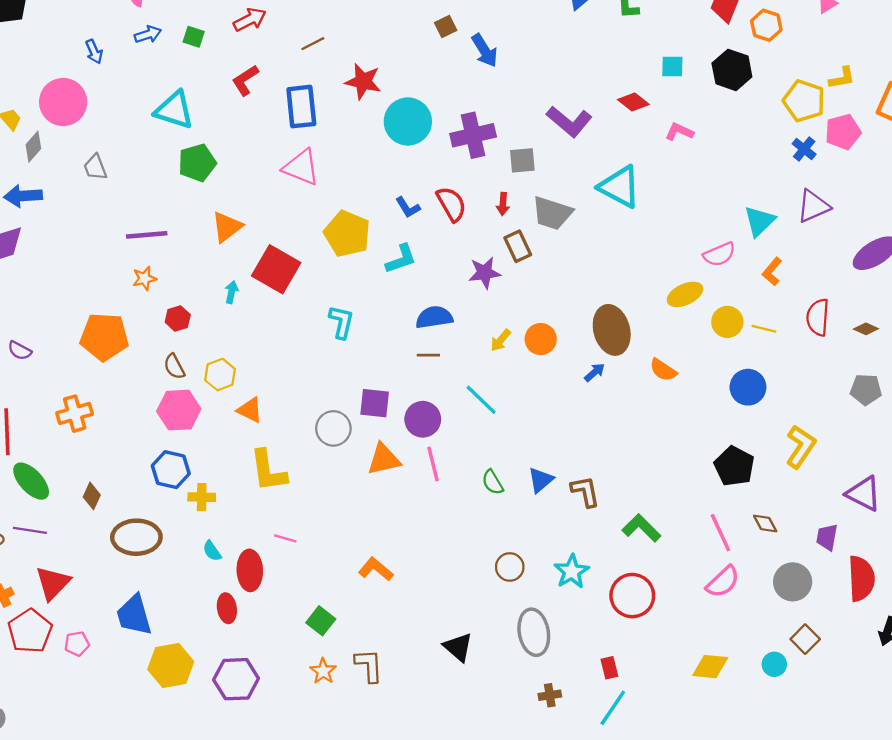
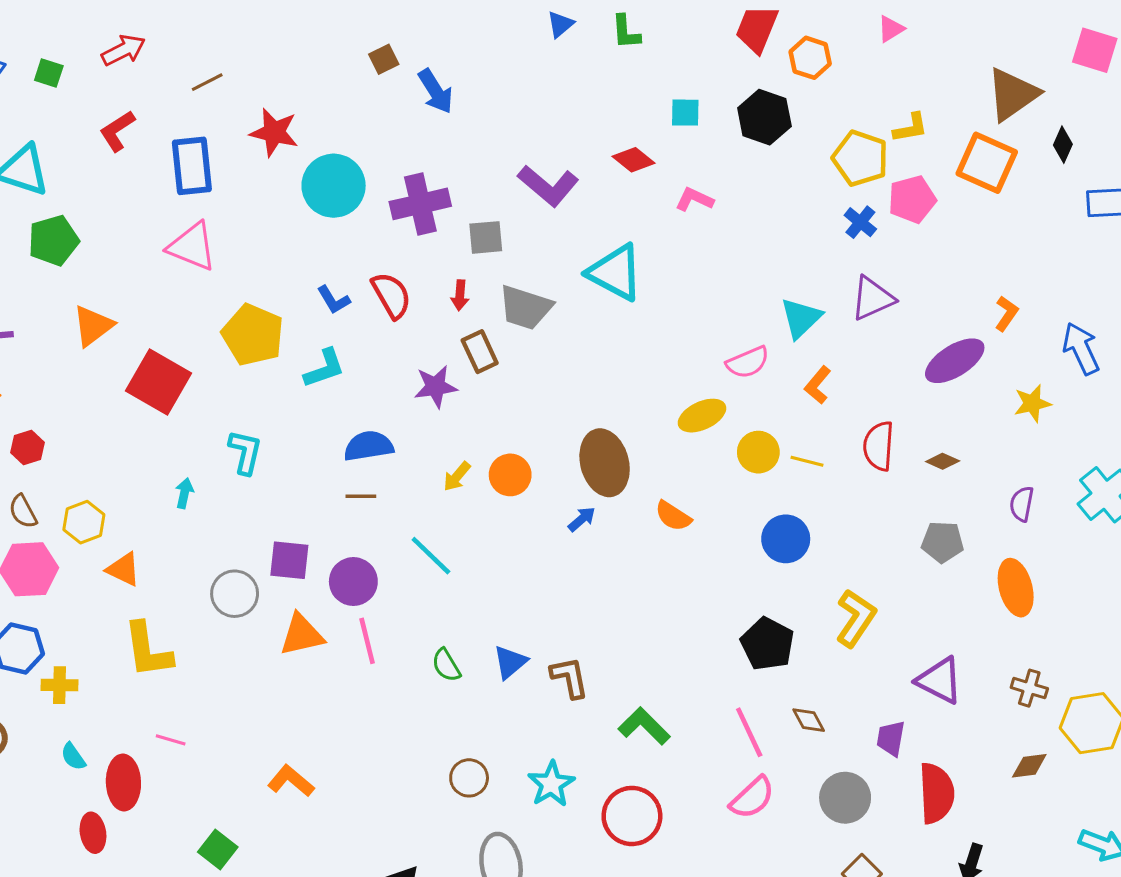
cyan arrow: (231, 292) -> (184, 493), moved

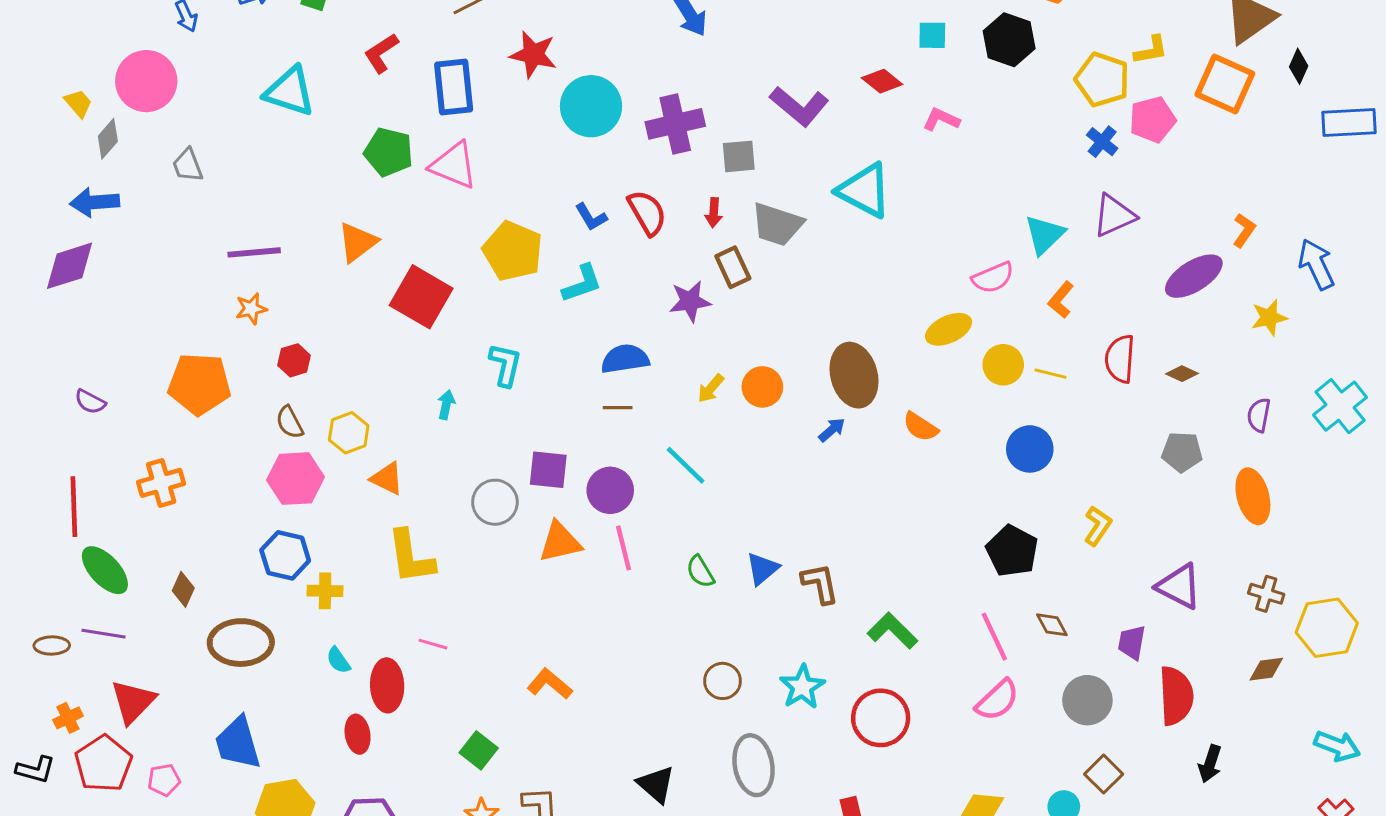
green pentagon: (53, 240) -> (389, 152), moved, turned 30
yellow L-shape: (856, 618) -> (1098, 526), size x0.7

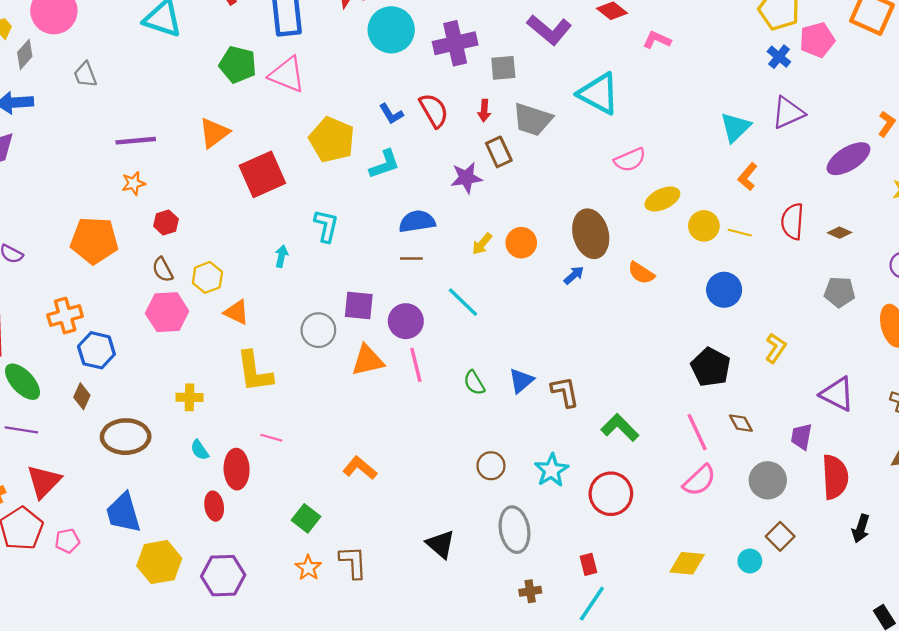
pink semicircle: (993, 278) -> (630, 160), moved
red square: (421, 297) -> (262, 174), turned 36
blue hexagon: (285, 555) -> (96, 350), moved

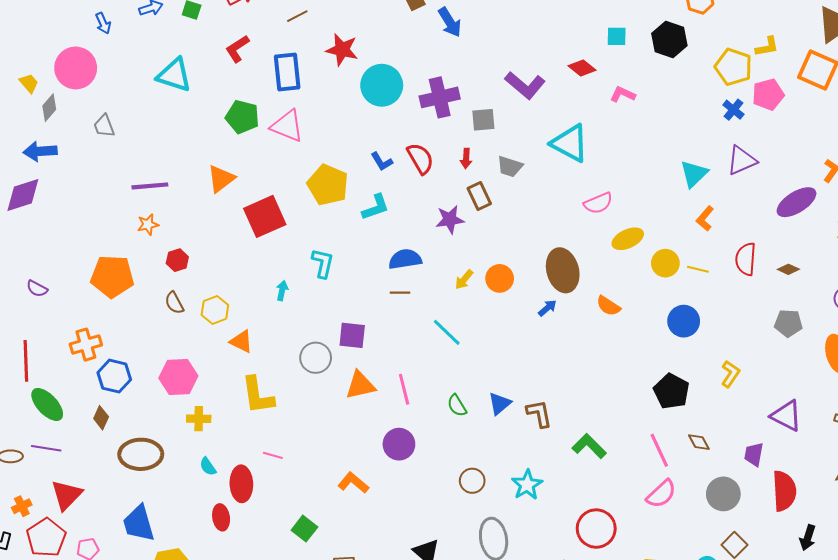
gray trapezoid: (532, 119) -> (510, 167), size x0.7
pink hexagon: (167, 312) -> (178, 377), moved
purple circle: (406, 321) -> (399, 444), moved
red circle: (611, 494) -> (596, 529), moved

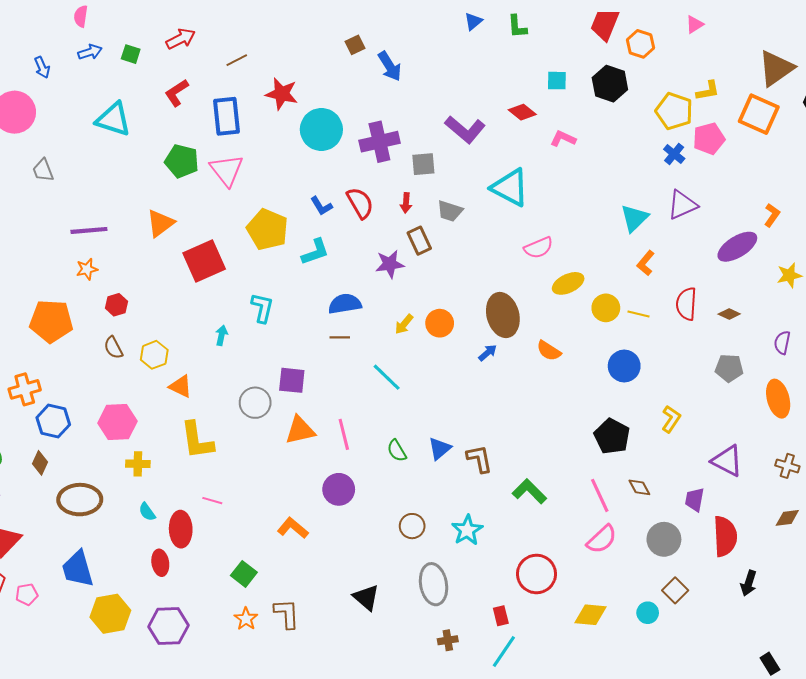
pink triangle: (287, 126) -> (227, 170), turned 30

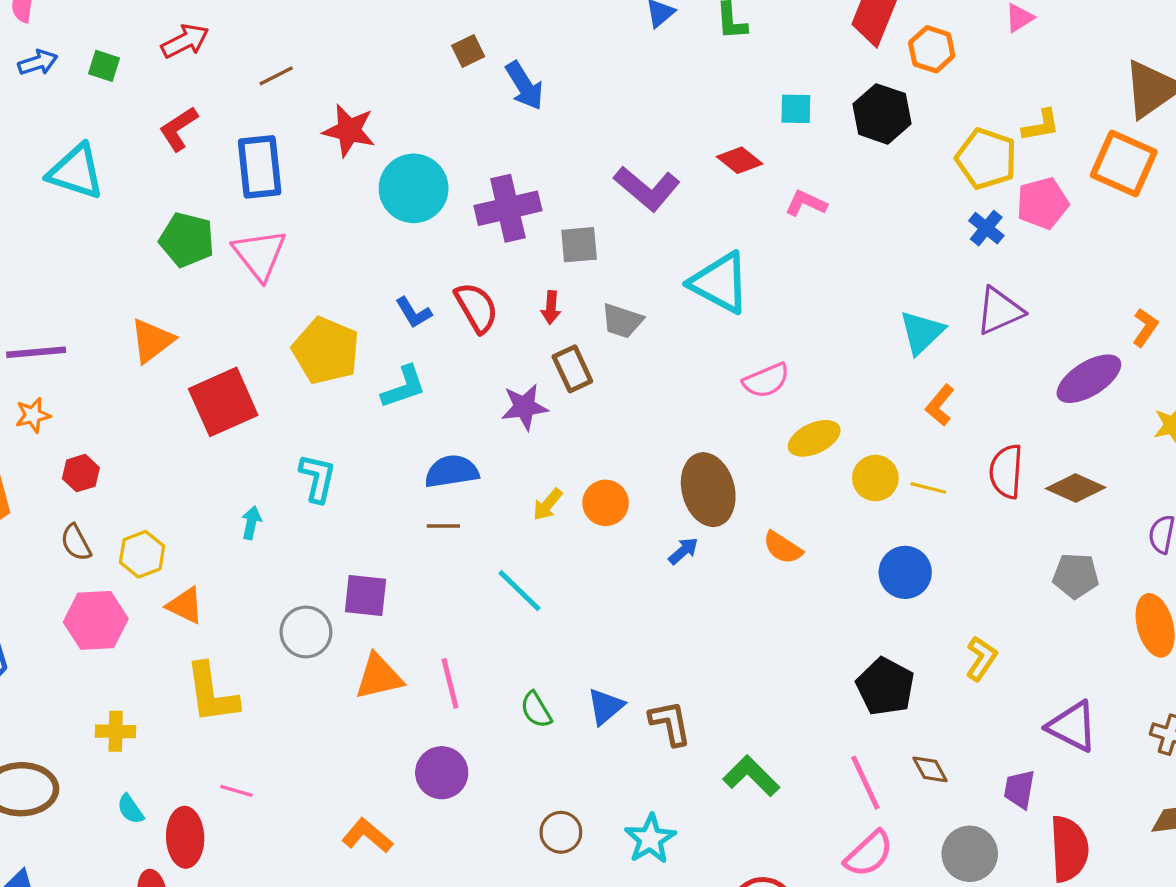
brown diamond: (729, 314) -> (1076, 488), size x1.6
pink hexagon: (117, 422) -> (96, 620), moved

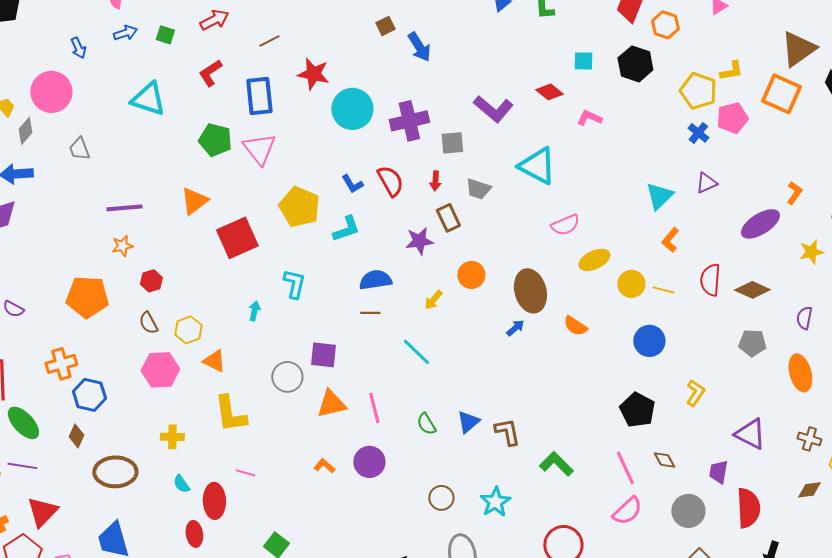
purple triangle: (1000, 311) -> (706, 183), size x0.7
orange circle: (606, 503) -> (471, 275), moved
orange L-shape: (367, 836) -> (324, 466), moved, size x0.7

